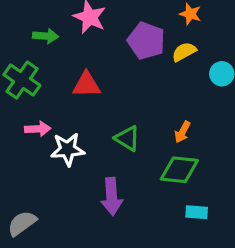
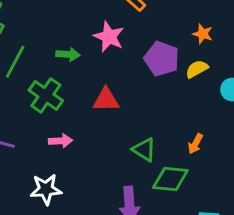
white star: (68, 149) -> (46, 189), moved
green diamond: (179, 170) -> (170, 179), moved

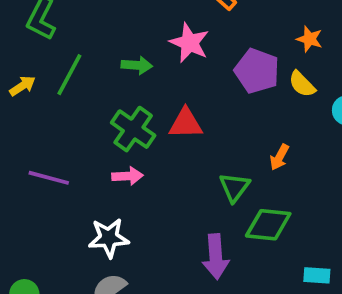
yellow semicircle: (197, 69) -> (302, 84), turned -105
green cross: (46, 95) -> (133, 129), moved
orange arrow: (195, 144) -> (279, 157), moved
green triangle: (144, 150) -> (234, 187), turned 35

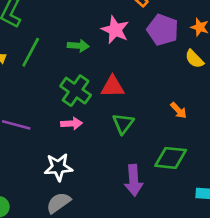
purple pentagon: (257, 71) -> (163, 30), moved
orange arrow: (279, 157) -> (179, 110), turned -72
green triangle: (234, 187) -> (123, 124), moved

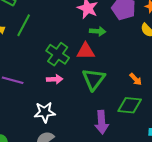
green arrow: (78, 46) -> (98, 31), moved
orange arrow: (179, 110) -> (136, 79), moved
green triangle: (123, 124) -> (94, 79), size x1.4

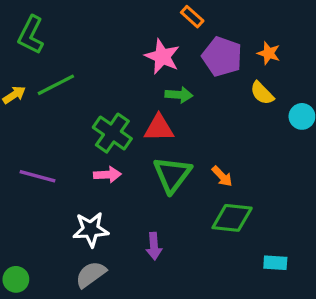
green line: (24, 25) -> (56, 85), turned 35
orange arrow: (136, 79) -> (222, 176), moved
purple arrow: (102, 122) -> (154, 246), moved, size x0.7

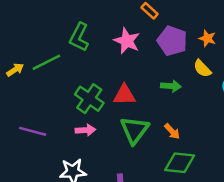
green L-shape: (31, 35) -> (79, 37), moved
green arrow: (179, 95) -> (171, 86), moved

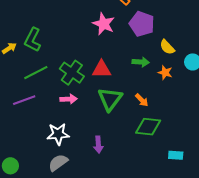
green L-shape: (79, 37) -> (33, 40), moved
orange star: (207, 38) -> (165, 73), moved
green line: (46, 62) -> (36, 73), moved
purple line: (33, 131) -> (24, 100), turned -35

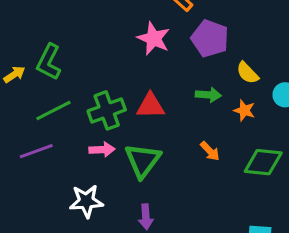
green cross: (72, 73) -> (107, 110), turned 35
green triangle: (110, 99) -> (143, 161), moved
green diamond: (148, 127) -> (263, 162), moved

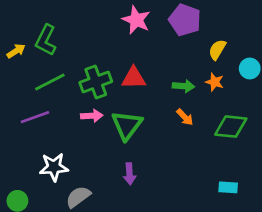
yellow semicircle: (247, 73) -> (217, 50), turned 75
green arrow: (208, 95) -> (184, 86), moved
white star: (86, 201) -> (54, 167), moved

